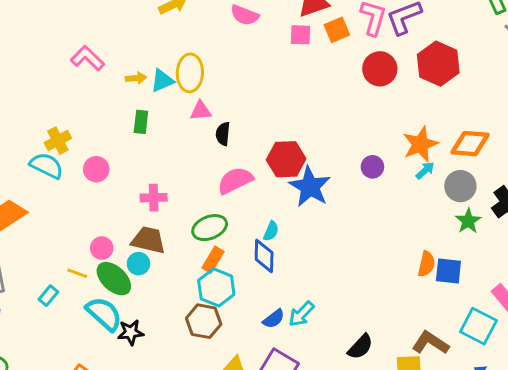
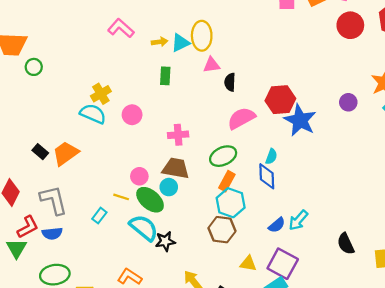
black semicircle: (360, 347) -> (346, 244), turned 115

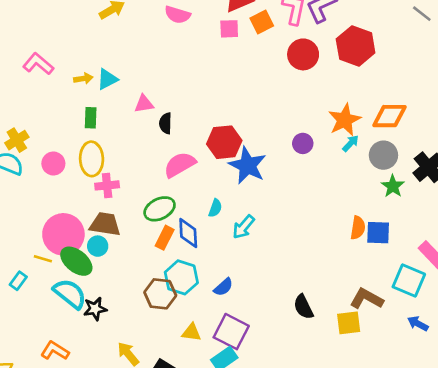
yellow ellipse: (202, 36) -> (92, 159), moved
pink circle: (139, 176) -> (63, 234), size x2.0
blue diamond: (267, 176) -> (188, 233), moved
cyan hexagon: (231, 203) -> (181, 277), moved
cyan arrow: (298, 220) -> (243, 227), moved

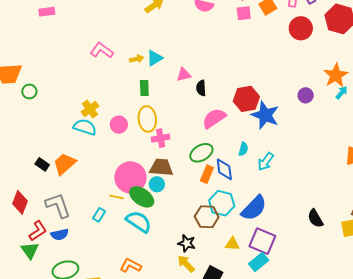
blue semicircle: (223, 287) -> (254, 208), size x1.8
black star: (95, 309) -> (187, 243), moved, turned 30

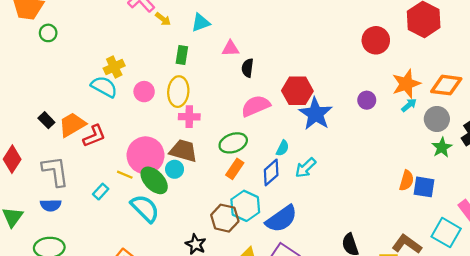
red circle: (301, 28) -> (376, 40), moved
yellow arrow: (137, 59) -> (163, 19), moved, turned 40
blue diamond: (224, 169) -> (271, 172), moved, turned 45
red L-shape: (38, 231) -> (94, 136), moved

